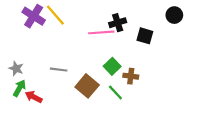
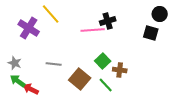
purple cross: (34, 16) -> (29, 28), moved
black square: (145, 36) -> (151, 33), moved
green arrow: (19, 88) -> (18, 81), turned -84

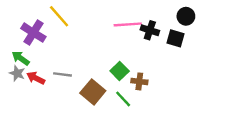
black cross: (108, 21) -> (150, 30), moved, turned 35
pink line: (93, 30) -> (128, 24), moved
green arrow: (18, 81) -> (21, 58), moved
red arrow: (31, 89) -> (36, 78), moved

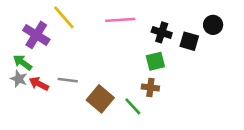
black circle: (186, 16) -> (213, 25), moved
pink line: (128, 24) -> (120, 20), moved
green square: (120, 71) -> (155, 61), moved, turned 30

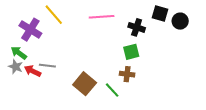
black square: (189, 41) -> (160, 14), moved
gray line: (68, 80) -> (47, 66), moved

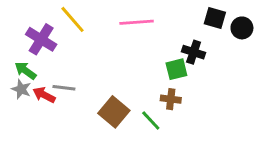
black cross: (137, 27) -> (194, 52), moved

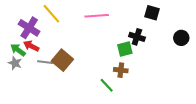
black circle: (242, 28) -> (181, 38), moved
red arrow: (44, 95) -> (31, 46), moved
brown square: (114, 112) -> (62, 60), moved

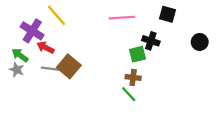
pink line: (97, 16) -> (122, 18), moved
red arrow: (31, 46) -> (45, 48), moved
green line: (107, 85) -> (129, 94), moved

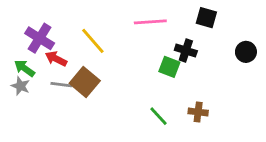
yellow line: (57, 15) -> (93, 41), moved
green square: (138, 54) -> (169, 67), turned 35
brown cross: (133, 77) -> (198, 112), moved

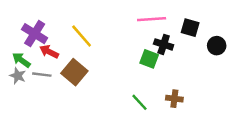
black square: (206, 18) -> (190, 28), moved
pink line: (150, 22) -> (152, 19), moved
gray line: (61, 85) -> (42, 75), moved

